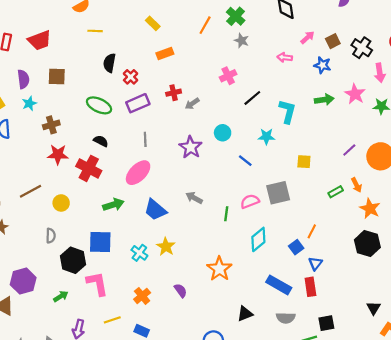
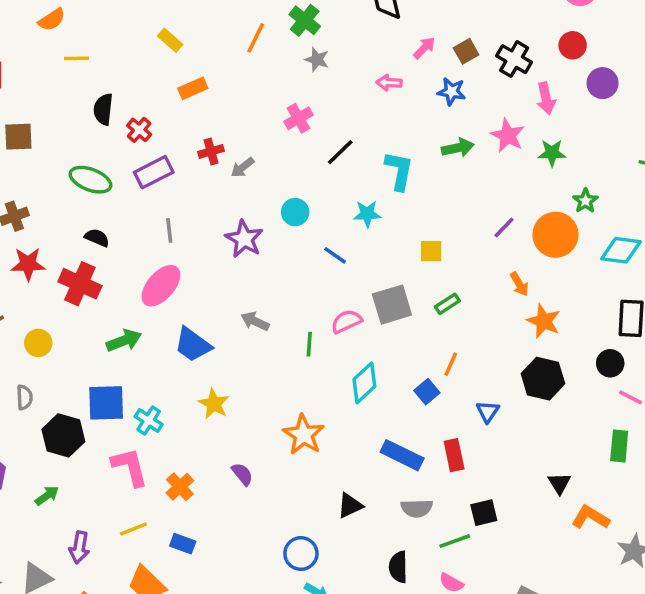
green rectangle: (336, 192) -> (447, 304), moved
cyan cross: (139, 253) -> (149, 421), moved
blue triangle: (315, 263) -> (488, 412), moved
pink L-shape: (97, 284) -> (130, 467), moved

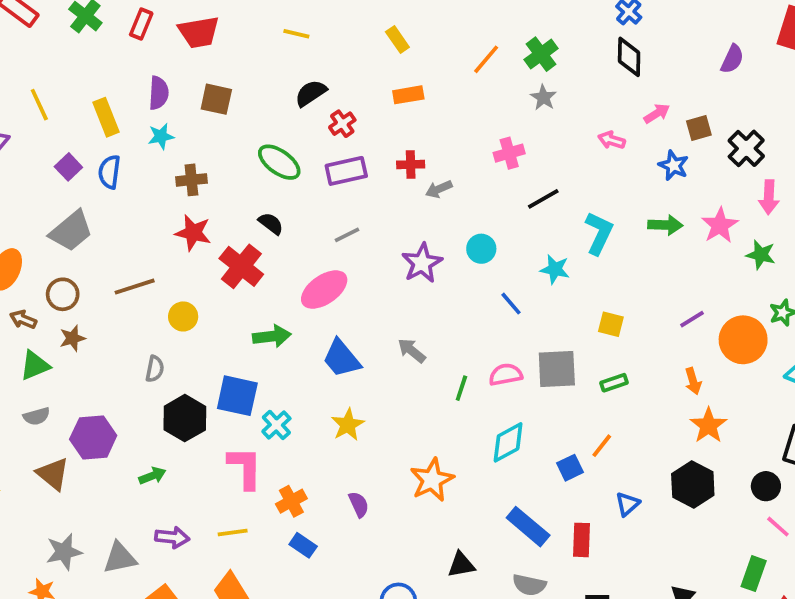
black semicircle: (103, 109) -> (311, 93), turned 36
gray line: (169, 230) -> (347, 235), turned 55
blue rectangle: (183, 544) -> (303, 545), moved
purple arrow: (79, 547) -> (172, 537), turned -108

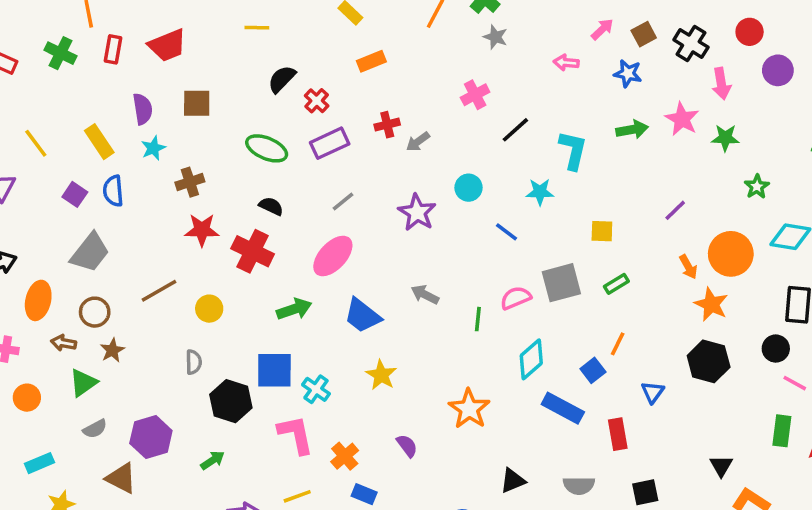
orange circle: (743, 340) -> (731, 254), moved
blue rectangle: (528, 527) -> (563, 408), moved

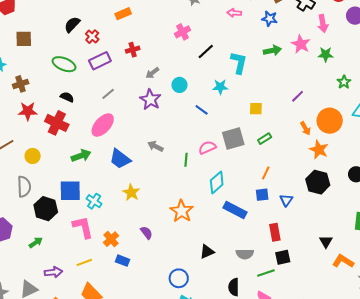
gray arrow: (418, 142) -> (152, 73), moved
gray semicircle: (194, 362) -> (24, 187), size x1.5
blue square: (593, 370) -> (262, 195), moved, turned 32
red rectangle: (618, 434) -> (275, 232), moved

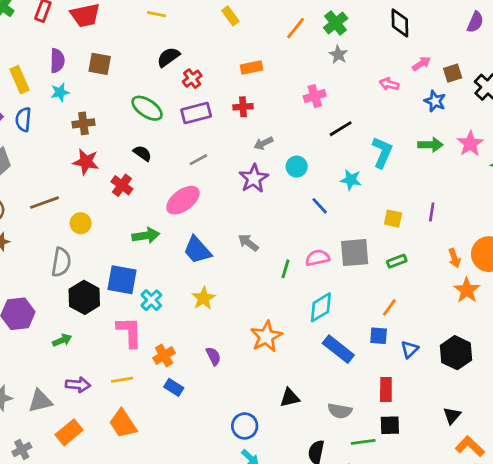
orange rectangle: (123, 14) -> (251, 67), moved
purple line: (298, 96) -> (432, 212), moved, turned -48
red cross: (57, 123) -> (122, 185), size x0.7
black hexagon: (318, 182) -> (456, 353), moved

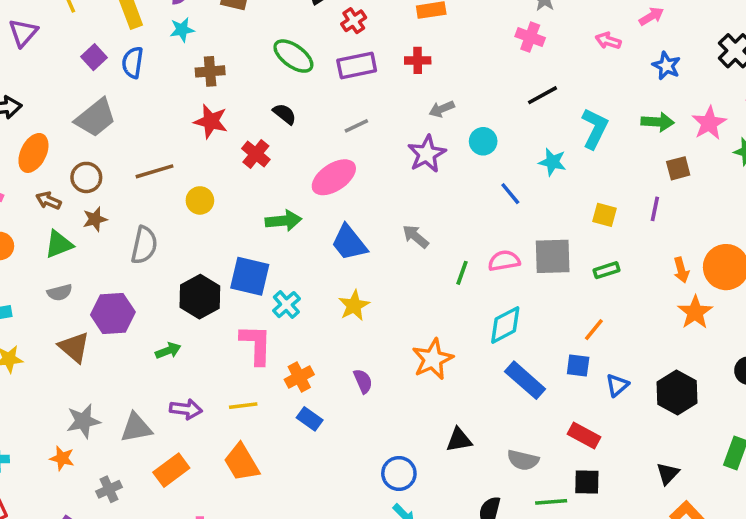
brown square: (453, 73) -> (678, 168), moved
pink cross: (315, 96) -> (530, 37), moved, turned 35
gray semicircle: (61, 262) -> (144, 245), moved
red rectangle: (386, 389) -> (584, 435), turned -65

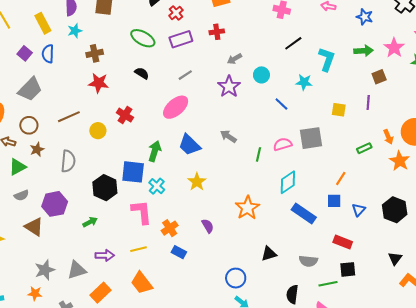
red cross: (256, 154) -> (125, 115), moved
green arrow: (283, 221) -> (155, 151), moved, turned -60
green rectangle: (606, 270) -> (364, 148), moved

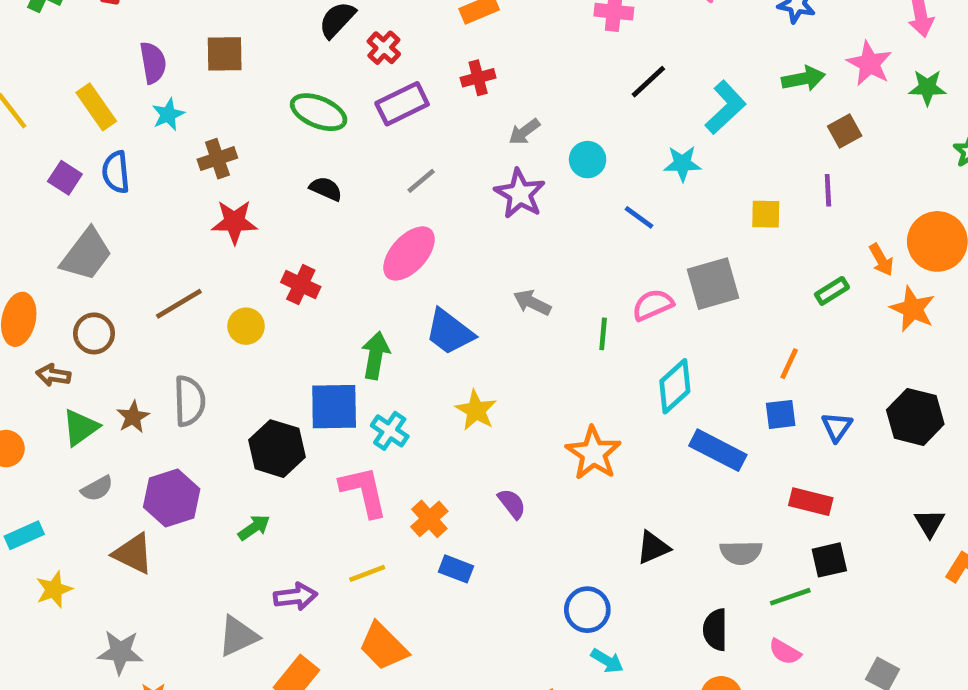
cyan L-shape: (327, 59) -> (725, 107), turned 35
brown star: (37, 149) -> (133, 417), moved
gray star: (45, 270) -> (120, 652), moved, turned 30

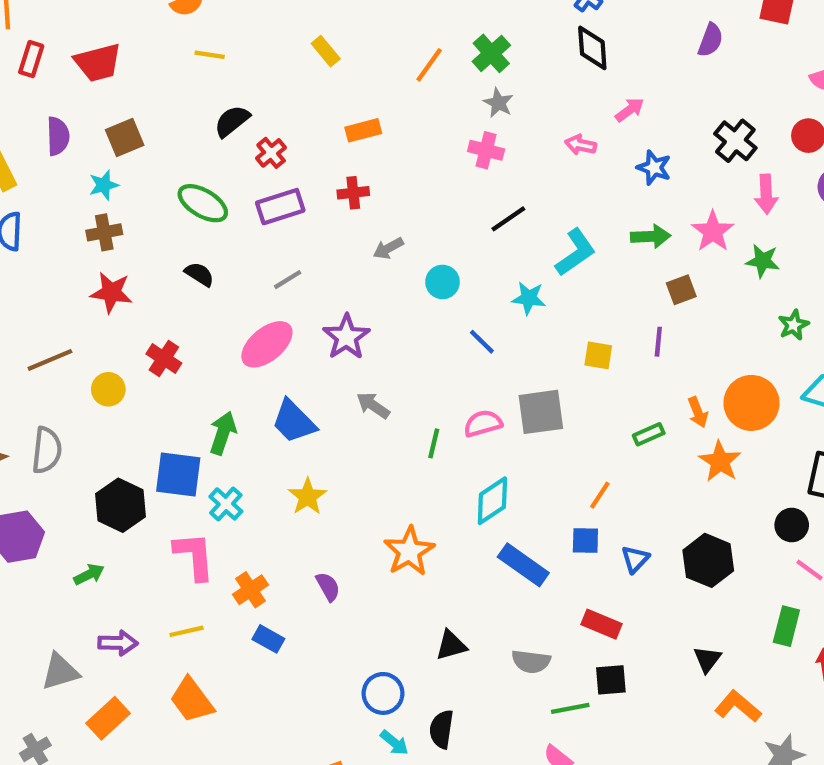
brown square: (225, 54) -> (125, 137), turned -30
cyan star: (168, 114) -> (104, 185), moved
purple star: (520, 194) -> (346, 337), moved
black semicircle: (715, 630) -> (442, 729), moved

